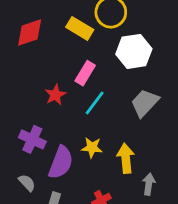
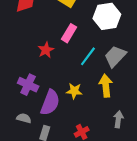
cyan line: (95, 103) -> (88, 56), moved
yellow arrow: (126, 158) -> (106, 86), moved
gray semicircle: (27, 183) -> (24, 118), turned -32

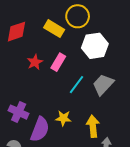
red star: (46, 50) -> (35, 62), moved
yellow arrow: (106, 86) -> (93, 126), moved

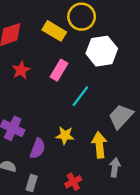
red star: (35, 62) -> (21, 70), moved
gray trapezoid: (103, 85) -> (121, 116), moved
purple semicircle: (40, 129) -> (38, 148), size x0.7

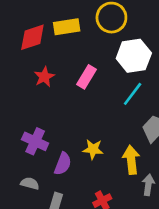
yellow rectangle: (54, 31) -> (67, 27), moved, turned -40
cyan line: (80, 96) -> (133, 94), moved

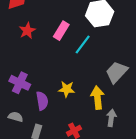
cyan line: (133, 94) -> (83, 44), moved
purple semicircle: (63, 164) -> (42, 101), turned -30

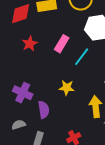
yellow star: (67, 89) -> (67, 88), moved
gray semicircle: (16, 117) -> (19, 125), turned -32

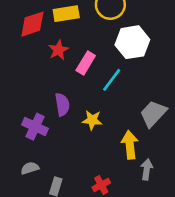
red star: (30, 44) -> (58, 50), moved
purple semicircle: (44, 110) -> (62, 105), moved

